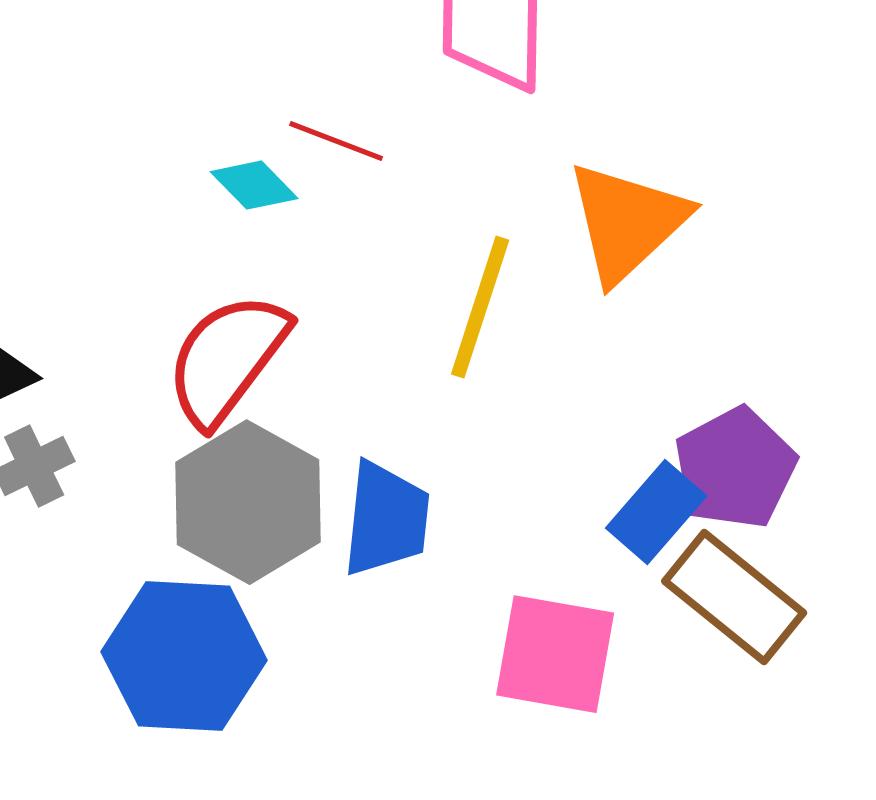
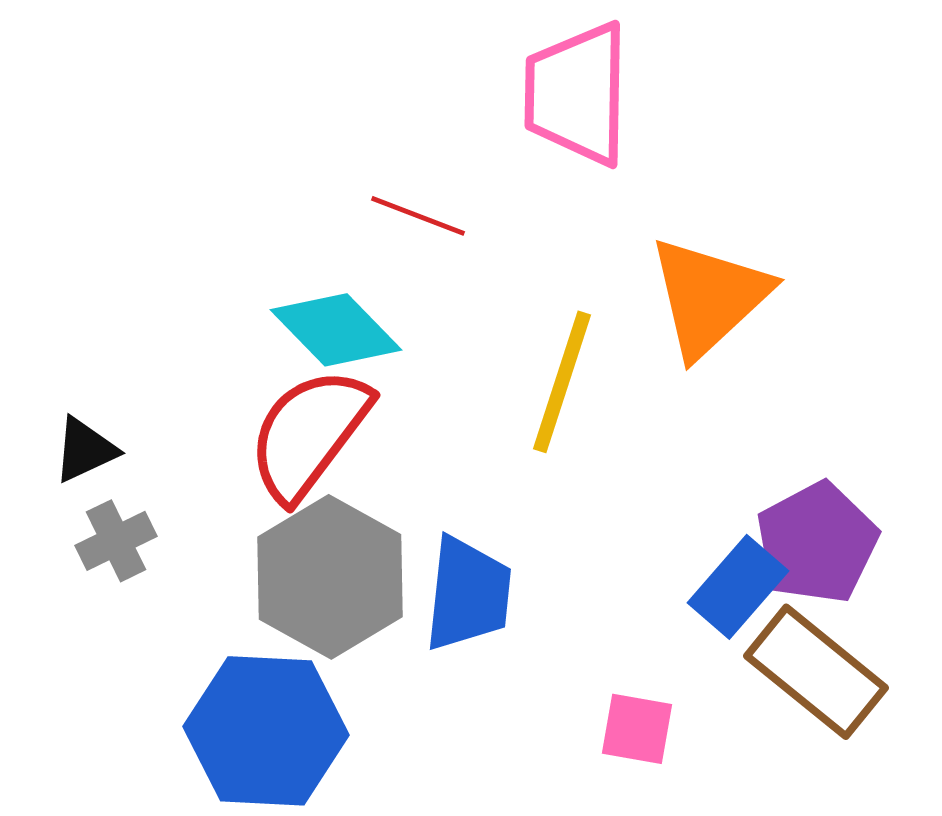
cyan diamond: (254, 185) -> (336, 330), moved, size x1.5
pink square: (555, 654) -> (637, 729), size x0.6

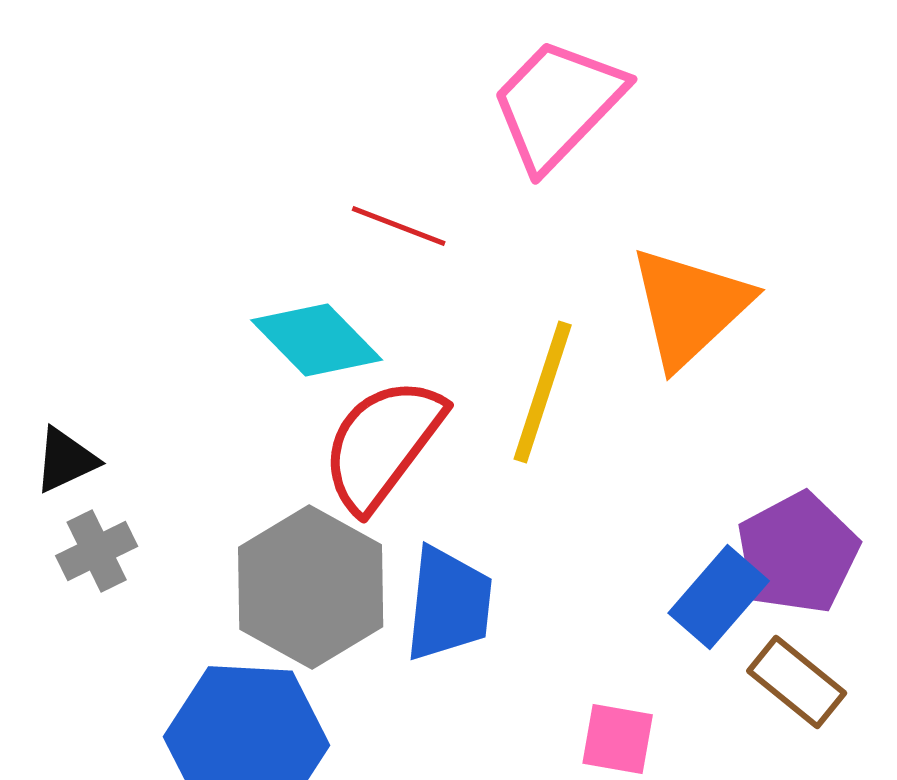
pink trapezoid: (577, 94) -> (558, 104), turned 43
red semicircle: (309, 434) -> (383, 444), moved
brown rectangle: (816, 672) -> (797, 682), size x0.7

